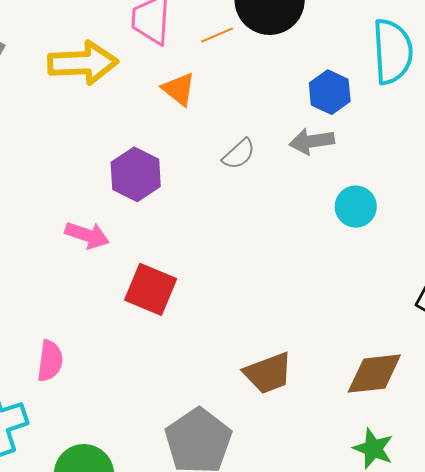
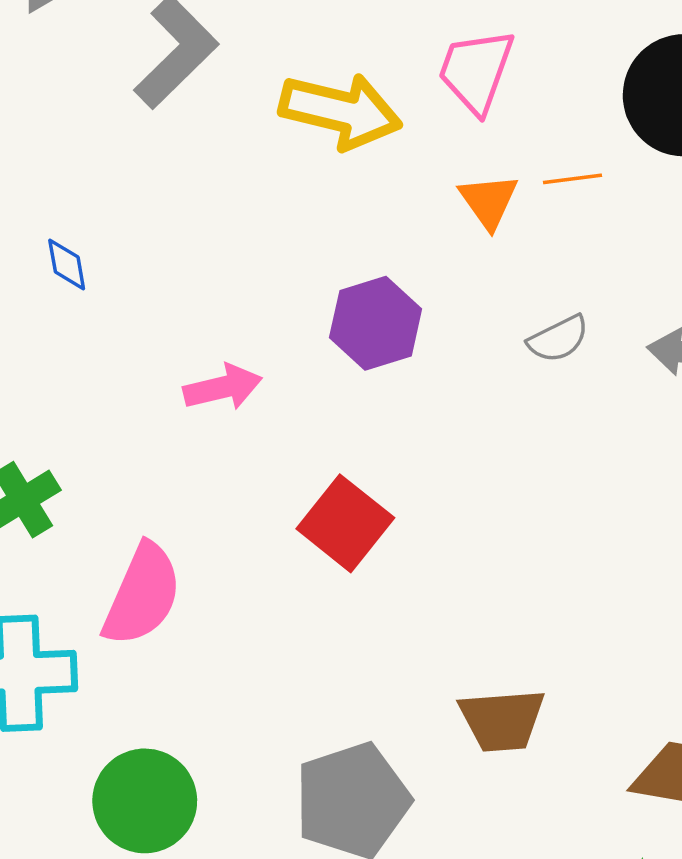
orange line: (217, 35) -> (573, 179), moved
pink arrow: (87, 235) -> (223, 387), moved, turned -48
pink semicircle: (50, 361) -> (142, 595), size x1.5

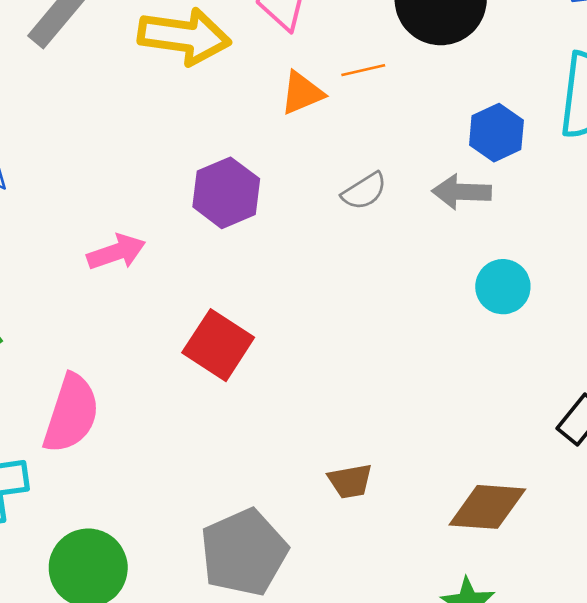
orange triangle: (489, 201) -> (302, 93), turned 48
brown trapezoid: (502, 720) -> (350, 481), size x0.7

